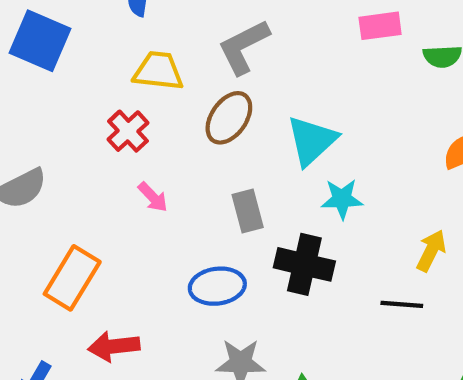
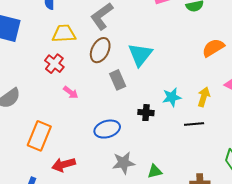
cyan star: (342, 199) -> (172, 97), moved
gray rectangle: (248, 211) -> (118, 80), moved
black cross: (304, 264) -> (146, 113), size x0.6

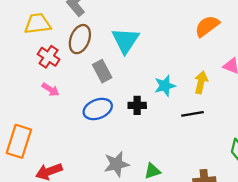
red cross: (54, 64) -> (49, 57), moved
blue ellipse: (107, 129) -> (98, 109), moved

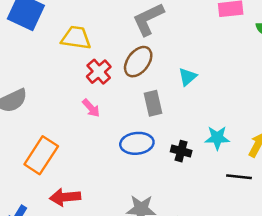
yellow trapezoid: (38, 24) -> (76, 38), moved
cyan triangle: (125, 41) -> (188, 77), size x0.6

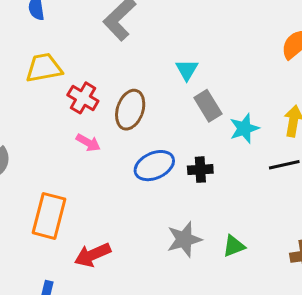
brown ellipse: (138, 62) -> (130, 110), moved
gray rectangle: (153, 103) -> (208, 106), moved
black cross: (181, 151) -> (200, 170), moved

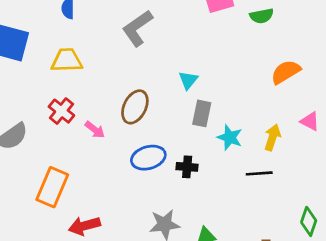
red cross: (83, 98) -> (61, 111), moved
gray rectangle: (208, 106) -> (202, 113), turned 35
cyan star: (244, 128) -> (230, 137), turned 30

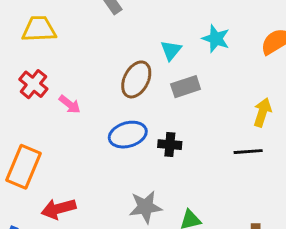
brown ellipse: (135, 107) -> (136, 79), moved
gray rectangle: (202, 113) -> (186, 87), turned 60
cyan star: (230, 137) -> (216, 39), moved

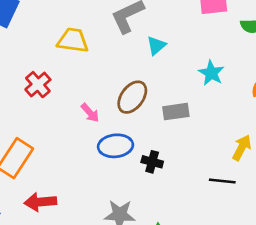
yellow trapezoid: (39, 29) -> (73, 40), moved
cyan triangle: (171, 50) -> (156, 46), moved
pink arrow: (70, 104) -> (90, 113), moved

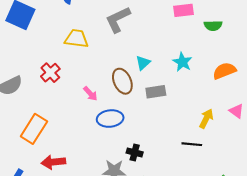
cyan triangle: (156, 46) -> (143, 63), moved
brown ellipse: (132, 97) -> (122, 81), turned -60
black cross: (152, 162) -> (135, 152), moved

